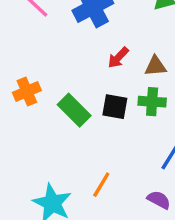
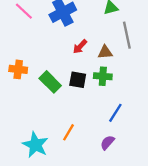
orange cross: (27, 91) -> (18, 69), turned 30
purple semicircle: (159, 200) -> (107, 143), turned -77

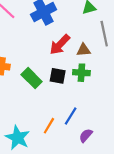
red arrow: (80, 47) -> (60, 45), size x1.5
blue line: (115, 113) -> (71, 116), moved

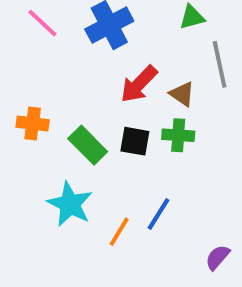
brown triangle: (84, 50) -> (182, 94), turned 40
purple semicircle: (86, 135) -> (218, 257), moved
cyan star: (18, 138) -> (70, 204), moved

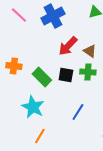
orange line: (119, 232) -> (40, 136), moved

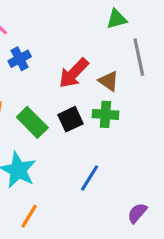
blue cross: (53, 16) -> (20, 59), moved, size x0.6
black square: (66, 75) -> (70, 119), turned -35

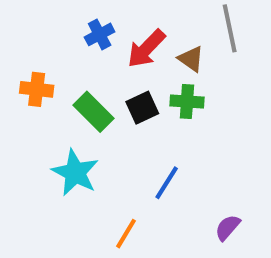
blue cross: (20, 59) -> (100, 34), moved
orange line: (29, 216) -> (126, 234), moved

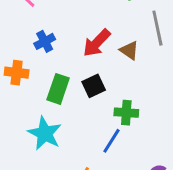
blue cross: (100, 34) -> (45, 41), moved
green cross: (187, 102) -> (126, 113), moved
green rectangle: (93, 112) -> (58, 89), turned 64

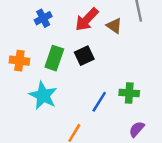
orange cross: (17, 73) -> (19, 61), moved
green cross: (126, 113) -> (129, 93), moved

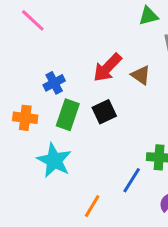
blue cross: (43, 18) -> (54, 83), moved
blue line: (99, 102) -> (132, 180), moved

